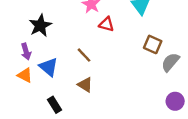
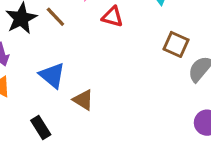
brown line: (84, 55) -> (55, 17), moved
blue triangle: (49, 67) -> (52, 75), moved

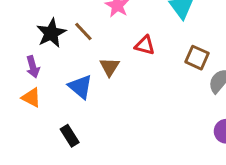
red triangle: (112, 17) -> (145, 45), moved
brown triangle: (83, 100) -> (110, 67), moved, turned 30

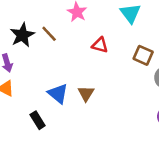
brown triangle: (110, 67) -> (86, 93), moved
blue triangle: (80, 87) -> (58, 93), moved

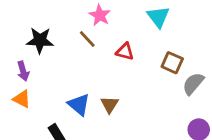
brown line: (49, 34) -> (87, 39), moved
black star: (22, 35) -> (40, 40), turned 30

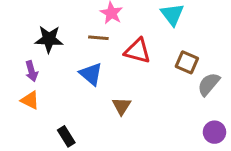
brown line: (87, 39) -> (98, 38), turned -42
red triangle: (125, 52) -> (138, 51), size x1.4
blue triangle: (79, 104) -> (91, 74), moved

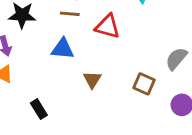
brown square: (187, 62) -> (144, 84), moved
blue triangle: (91, 74) -> (63, 49), turned -35

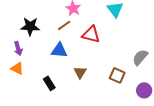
brown line: (70, 14) -> (64, 25), turned -40
black rectangle: (39, 109) -> (49, 83), moved

